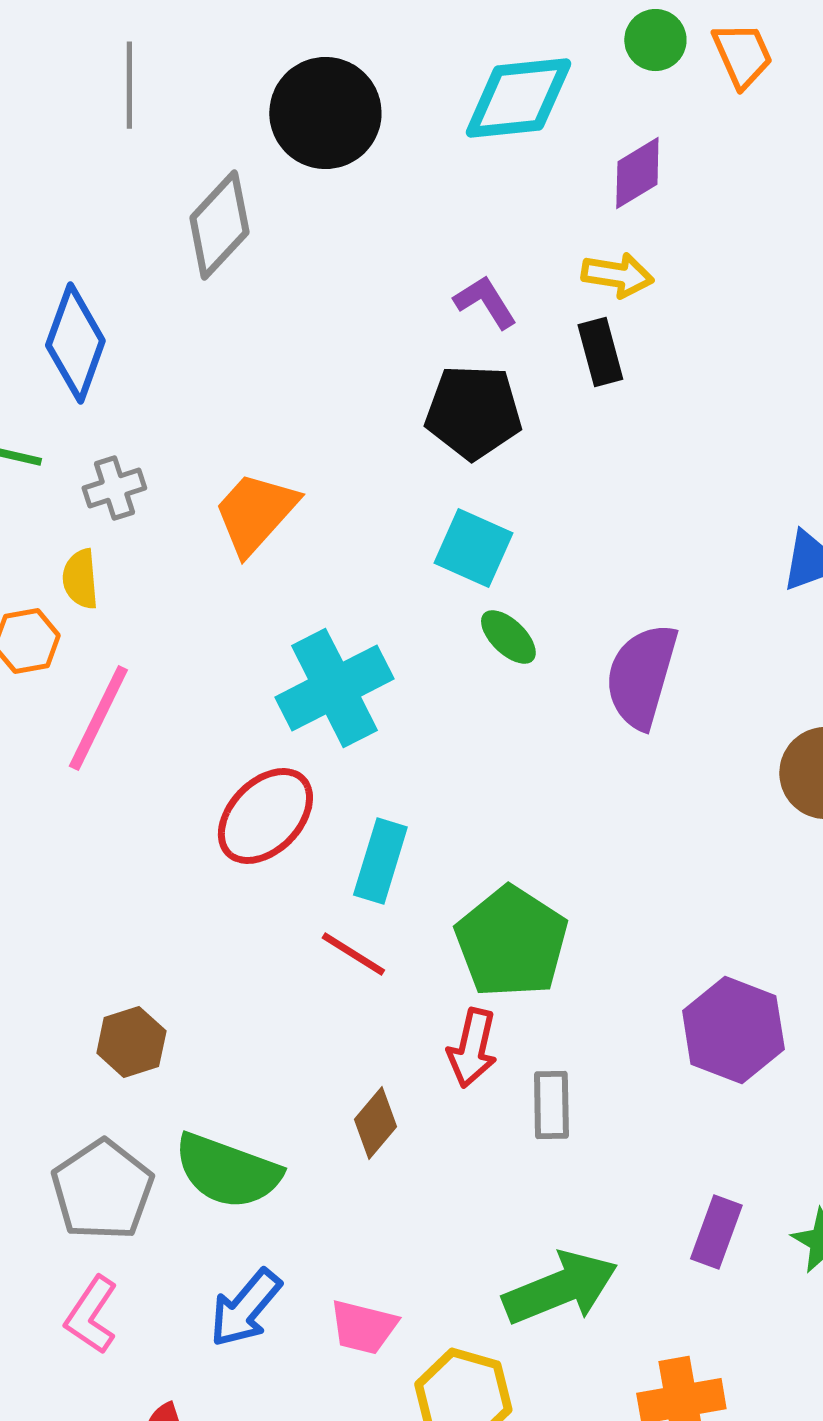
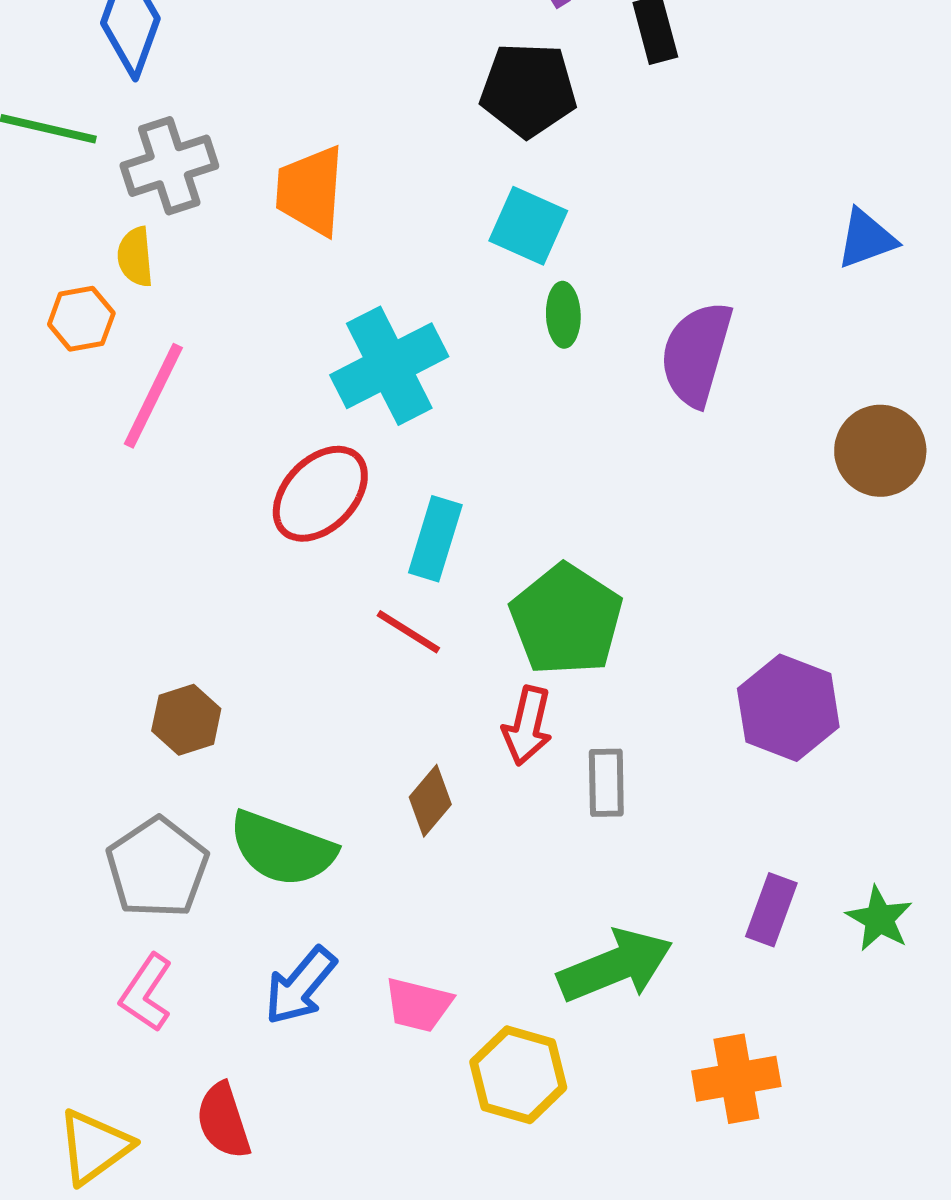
gray cross: (114, 488) -> (169, 166), size x1.5
orange trapezoid: (255, 513) -> (310, 191), turned -38
green ellipse: (508, 637) -> (563, 315), turned 44

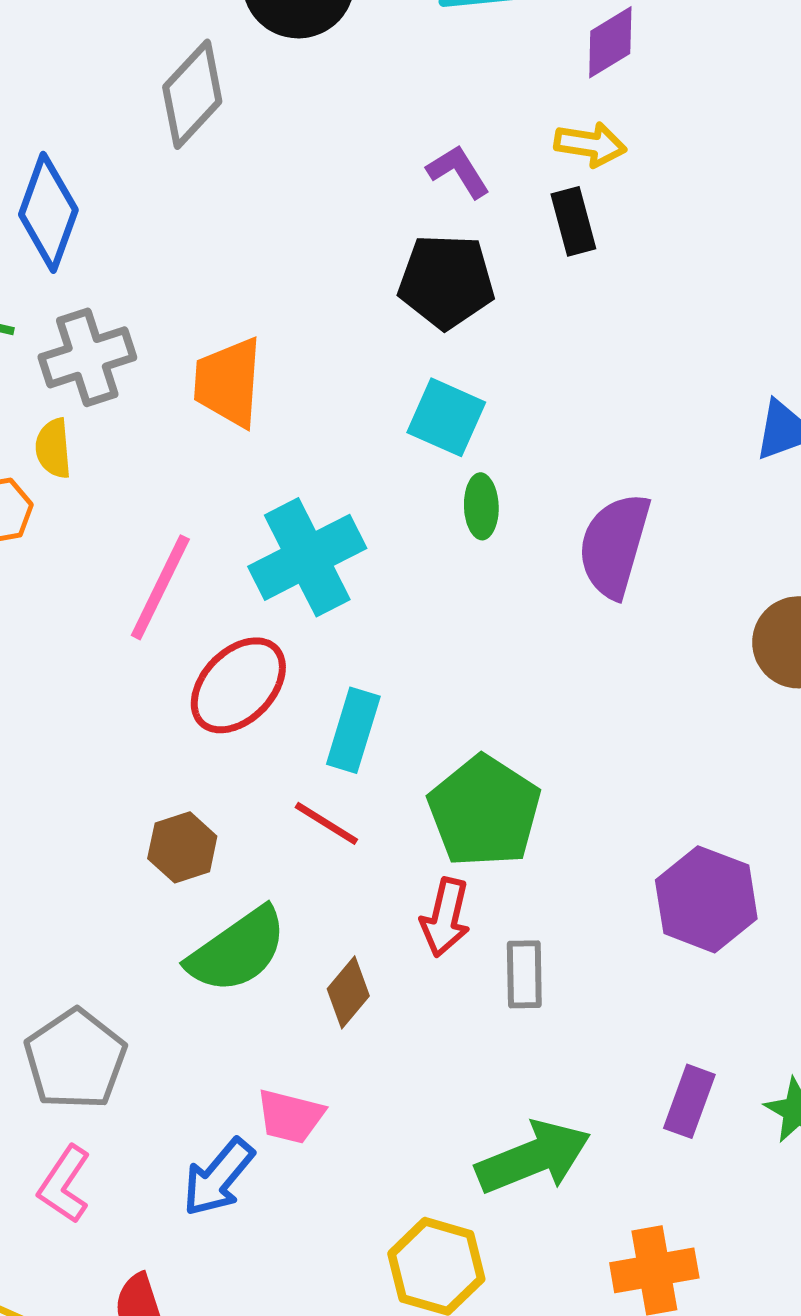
pink line: (153, 396) -> (160, 587), moved
brown hexagon: (186, 720) -> (182, 847), moved
green semicircle: (282, 849) -> (237, 950), moved, turned -55
pink trapezoid: (418, 1005) -> (290, 1116), moved

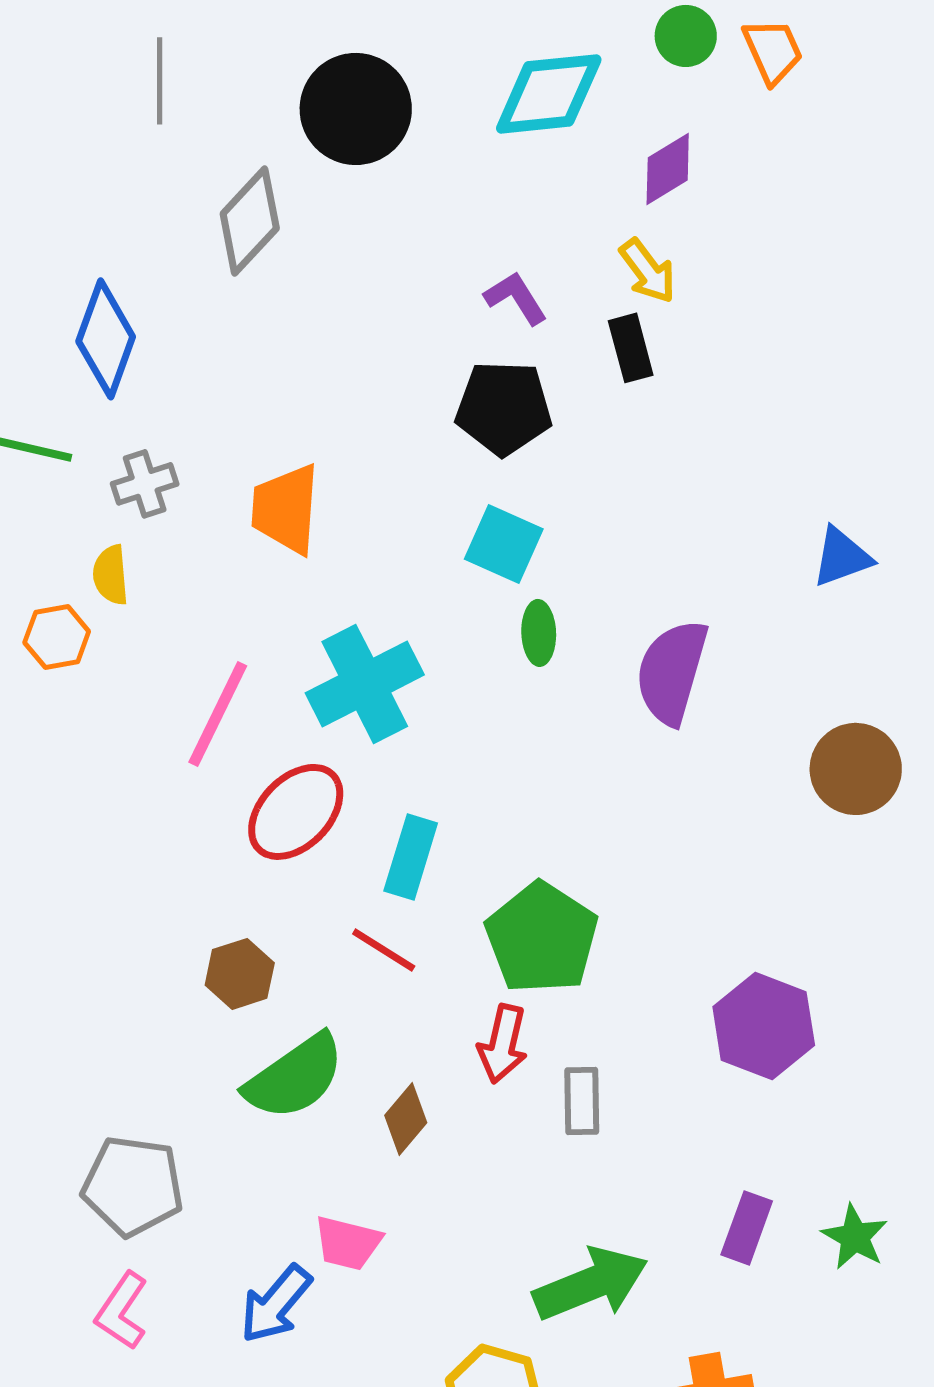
yellow arrow: (590, 144) -> (648, 271), turned 44
gray cross: (87, 357) -> (145, 484), size x0.7
gray pentagon: (75, 1059) -> (133, 1186), turned -30

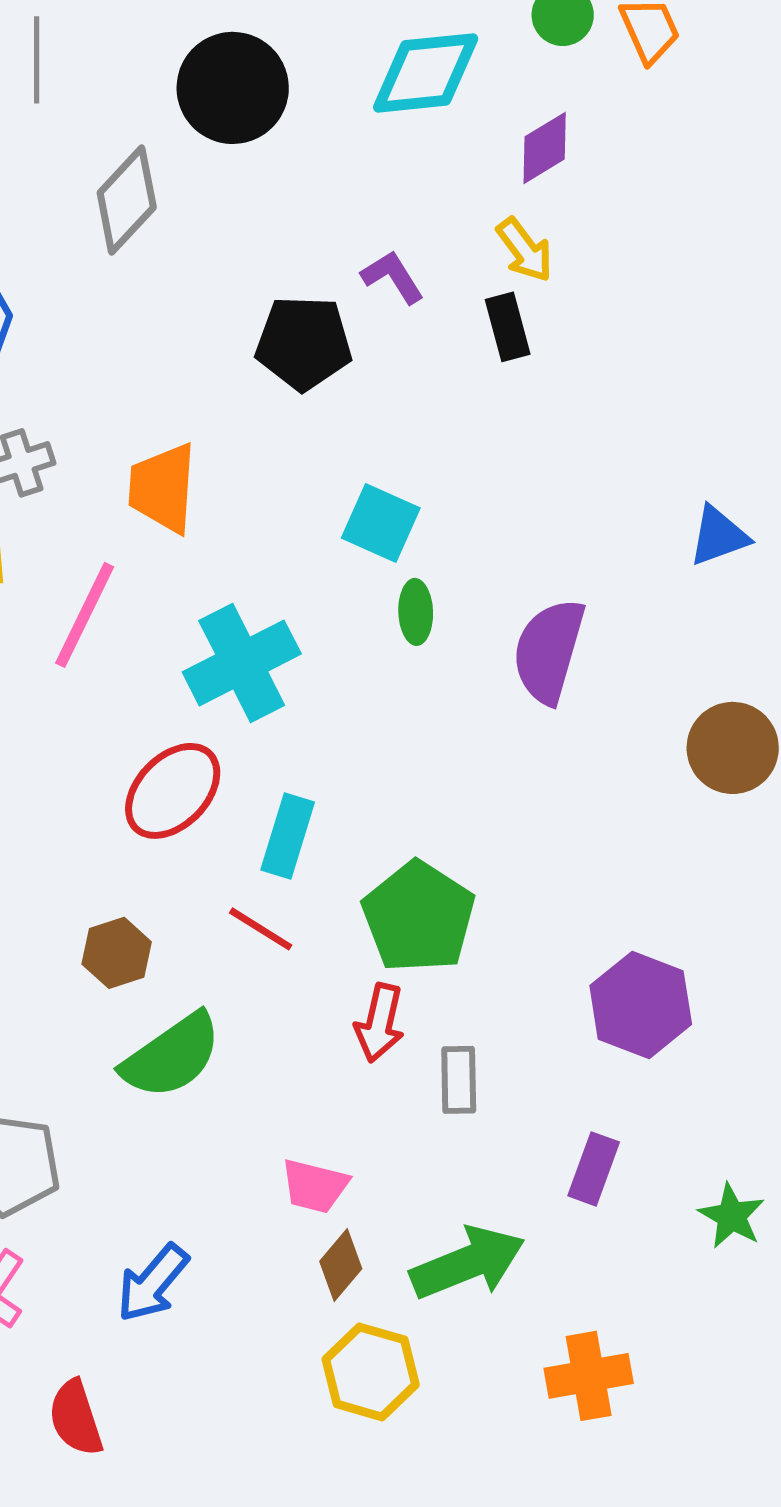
black pentagon: (504, 408) -> (304, 343), moved
pink line: (218, 714) -> (85, 615), moved
brown diamond: (406, 1119) -> (341, 1265), moved
purple rectangle: (747, 1228) -> (594, 1169), moved
pink trapezoid: (348, 1243) -> (315, 1186), moved

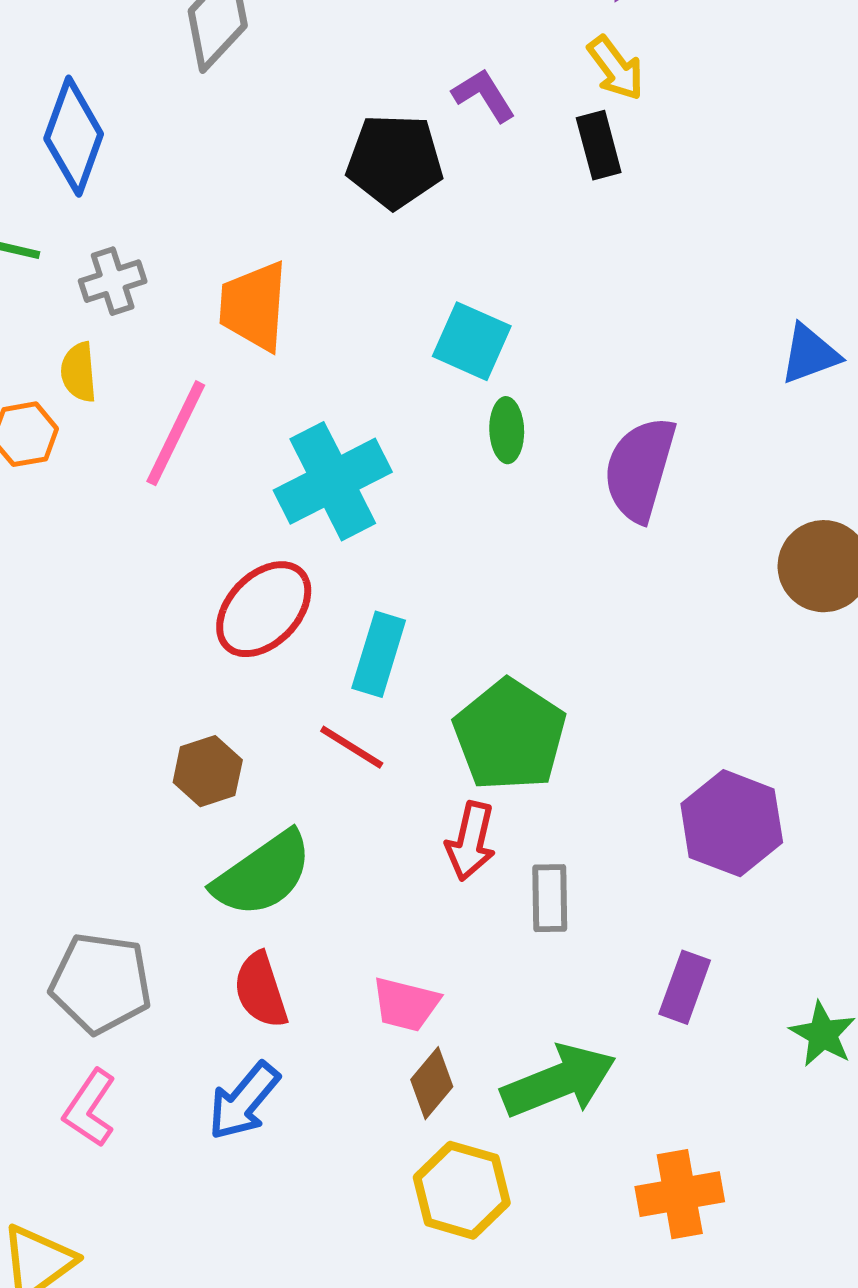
red semicircle: (76, 1418) -> (261, 990), moved

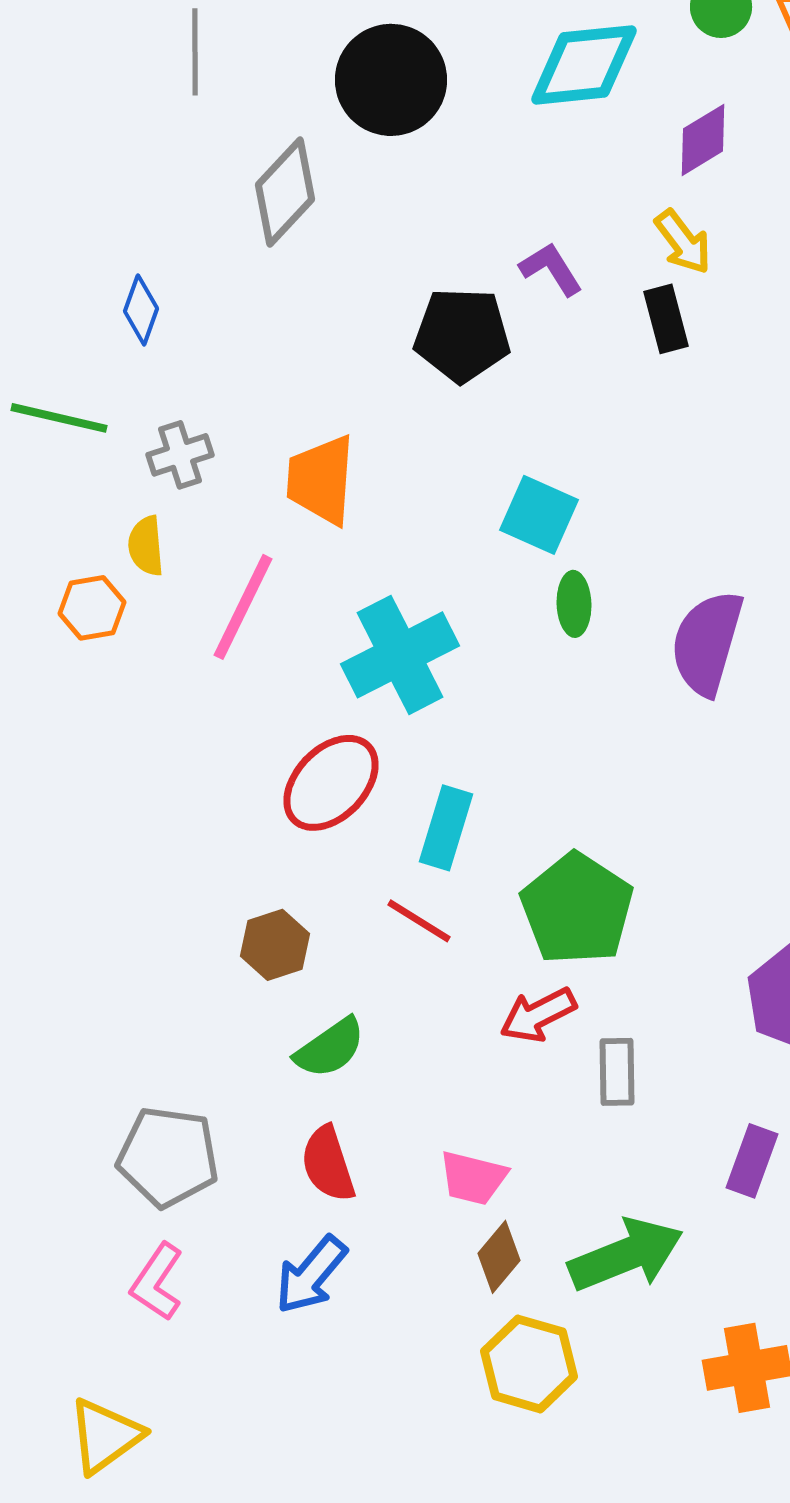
blue diamond: (74, 136) -> (141, 310), size x0.6
red arrow: (471, 841) -> (538, 1015), turned 50
green semicircle: (263, 874) -> (330, 1048), size x0.7

